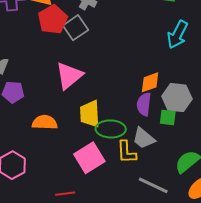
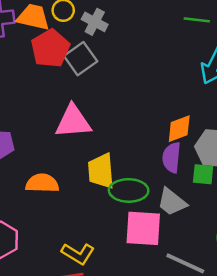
pink triangle: (69, 76) -> (73, 122), turned 36
yellow L-shape: (126, 152) -> (78, 254), moved, turned -55
pink square: (89, 158) -> (143, 228), moved, turned 36

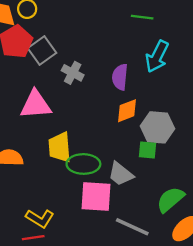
gray cross: (95, 22) -> (73, 73), moved
purple semicircle: (172, 157) -> (120, 77), moved

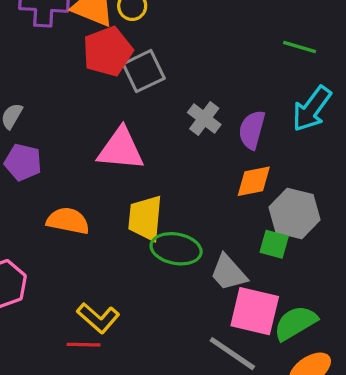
gray cross: (73, 73) -> (204, 118), moved
pink square: (96, 197) -> (255, 311), moved

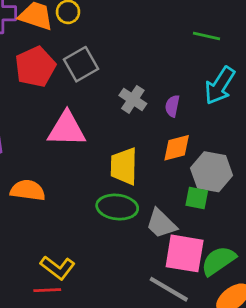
red pentagon: (108, 51) -> (35, 67), moved
purple semicircle: (252, 130) -> (172, 106), size x0.7
yellow trapezoid: (145, 218) -> (124, 166), moved

